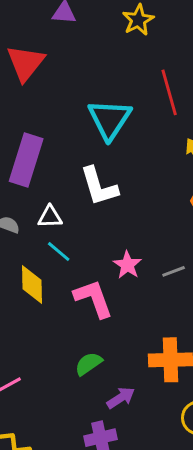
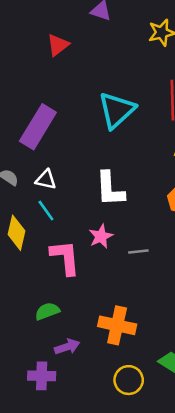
red triangle: (26, 63) -> (58, 45), size x0.7
white L-shape: (99, 186) -> (110, 189), moved

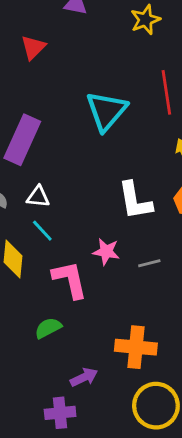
white L-shape: (110, 189) -> (135, 201), moved
pink star: (101, 236) -> (106, 252), turned -30
green semicircle: (47, 311) -> (48, 328), moved
yellow circle: (129, 380) -> (156, 406), size x1.4

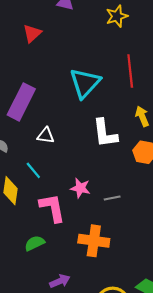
white triangle: (38, 197) -> (46, 136), moved
white L-shape: (135, 201) -> (105, 133), moved
orange cross: (136, 347) -> (94, 241), moved

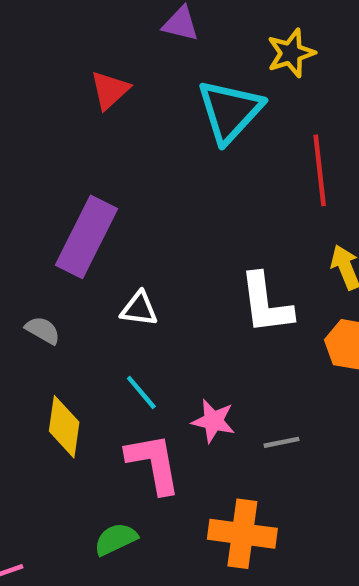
cyan triangle: (85, 83) -> (230, 111), moved
cyan line: (33, 170) -> (141, 392), moved

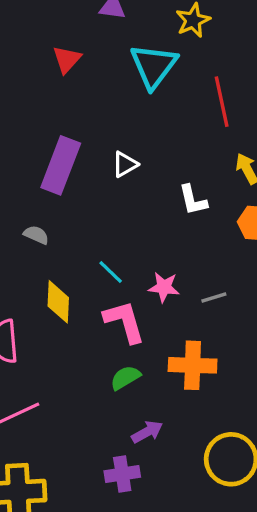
white L-shape: (266, 304) -> (193, 200), size x0.7
white triangle: (139, 309) -> (125, 164), moved, turned -32
green semicircle: (116, 539) -> (125, 378), moved

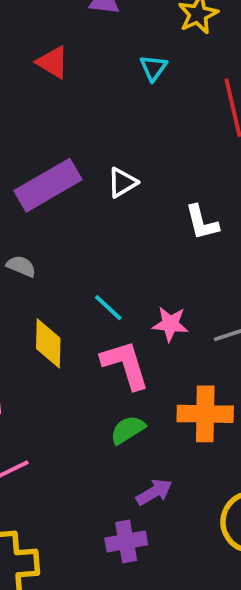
red triangle: (67, 59) -> (53, 62), turned -40
cyan triangle: (154, 66) -> (153, 68), size x0.5
purple rectangle: (61, 165) -> (48, 185), turned 40

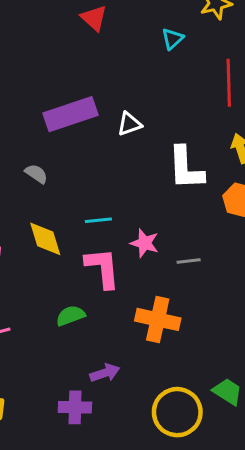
white L-shape: (202, 222) -> (186, 168), size x1.5
cyan line: (108, 308) -> (98, 220), turned -60
yellow diamond: (48, 343) -> (45, 239), turned -30
green semicircle: (128, 430) -> (70, 316), moved

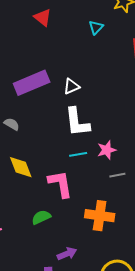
white L-shape: (186, 168) -> (77, 122), moved
cyan line: (98, 220) -> (78, 154), moved
pink star: (145, 243) -> (107, 150), moved, turned -30

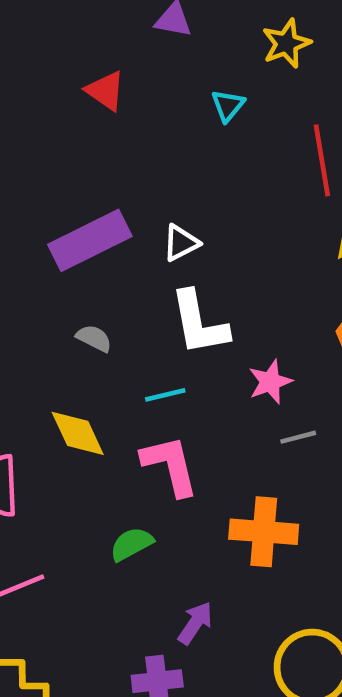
gray semicircle: (12, 124) -> (94, 338), moved
cyan line: (78, 154) -> (165, 395), moved
purple arrow: (67, 254) -> (195, 623), turned -30

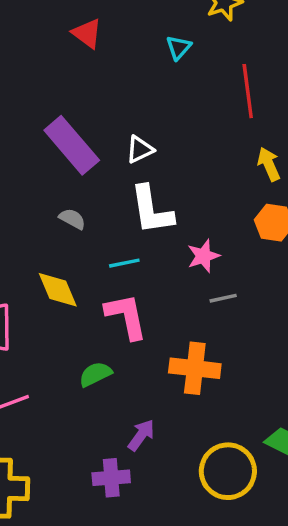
purple rectangle: (90, 240) -> (72, 145), turned 74

